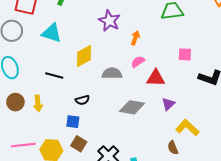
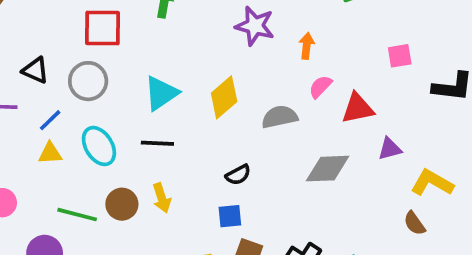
cyan triangle: (52, 33) -> (161, 93), moved, turned -40
black line: (54, 75) -> (157, 143), moved
purple triangle: (168, 104) -> (390, 149), turned 40

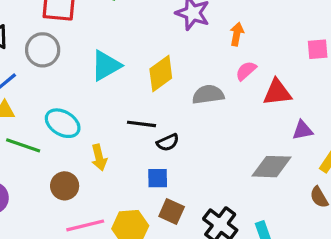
black line: (157, 143) -> (141, 124), moved
cyan ellipse: (99, 146) -> (63, 123), moved, turned -32
gray diamond: (328, 169) -> (271, 167), moved
brown circle: (122, 204) -> (65, 186), moved
green line: (77, 215) -> (23, 145), moved

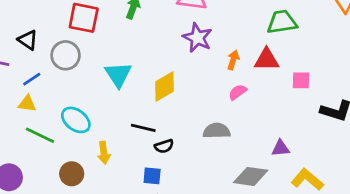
cyan triangle: (106, 66) -> (118, 75), turned -40
red triangle: (277, 92) -> (267, 60), moved
gray semicircle: (208, 95) -> (217, 131), moved

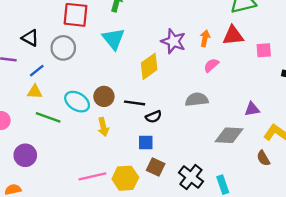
purple star: (197, 38) -> (173, 41), moved
cyan triangle: (118, 75) -> (114, 39), moved
brown circle: (72, 174) -> (104, 96), moved

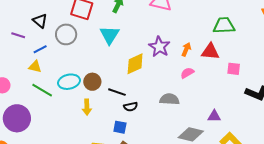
cyan ellipse: (77, 102) -> (69, 82), turned -55
purple circle: (25, 155) -> (17, 118), size x1.4

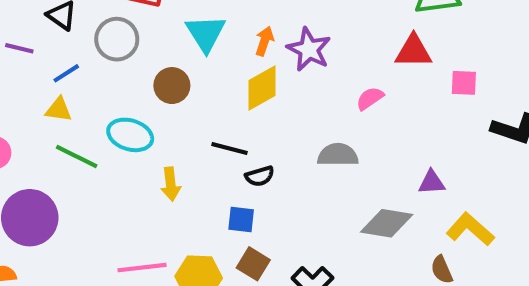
orange arrow: (186, 49) -> (264, 41), moved
cyan ellipse: (69, 82) -> (130, 135), turned 35
brown circle: (92, 82) -> (172, 86), moved

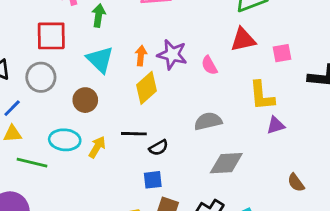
pink semicircle: (370, 98) -> (209, 65), moved, turned -72
yellow arrow: (171, 184) -> (97, 147), moved, turned -130
gray diamond: (387, 223) -> (226, 163), moved
yellow L-shape: (470, 229) -> (262, 96), moved, turned -124

